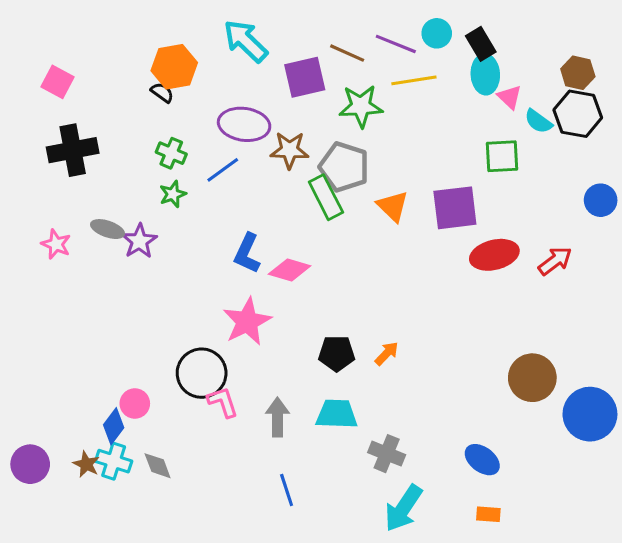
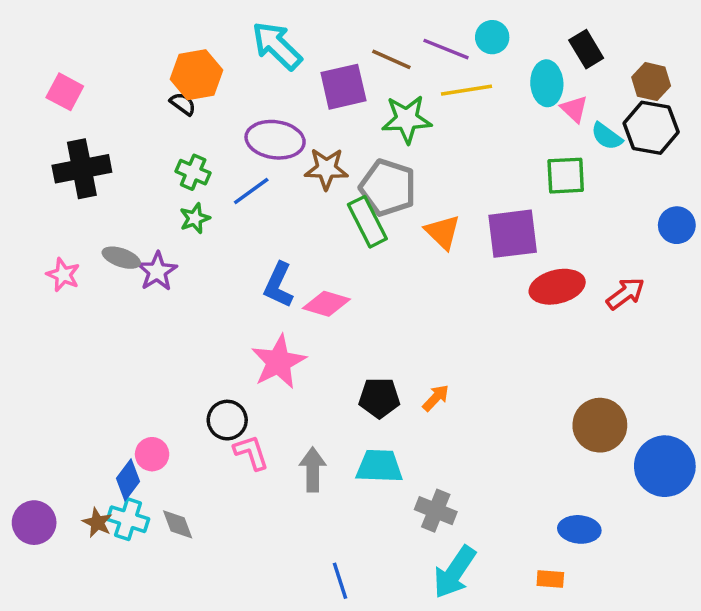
black rectangle: (481, 44) -> (586, 49), moved
black circle: (202, 373) -> (227, 420), size x0.7
blue ellipse: (482, 460) -> (579, 529), moved, turned -32
blue line: (287, 490) -> (340, 581), moved

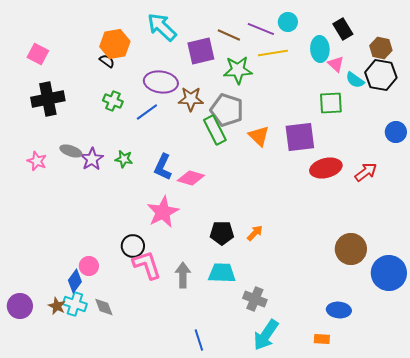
green star: (195, 218) -> (124, 159), moved, turned 30
pink L-shape: (251, 452) -> (147, 265), size x1.4

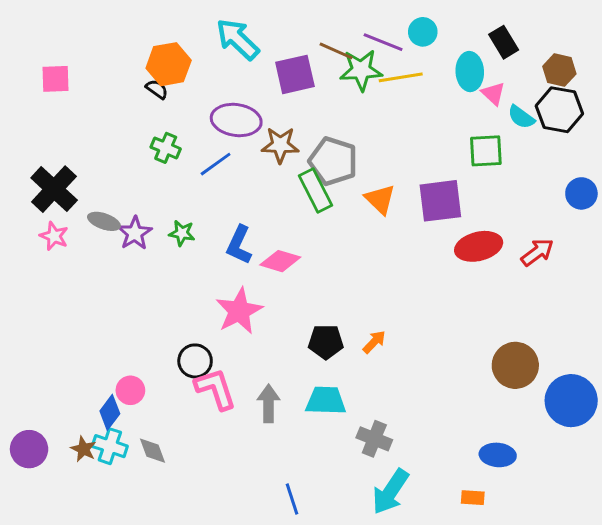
pink square: (38, 54) -> (55, 79), turned -30
green star: (238, 70) -> (361, 70), moved
black cross: (48, 99) -> (54, 189), moved, turned -36

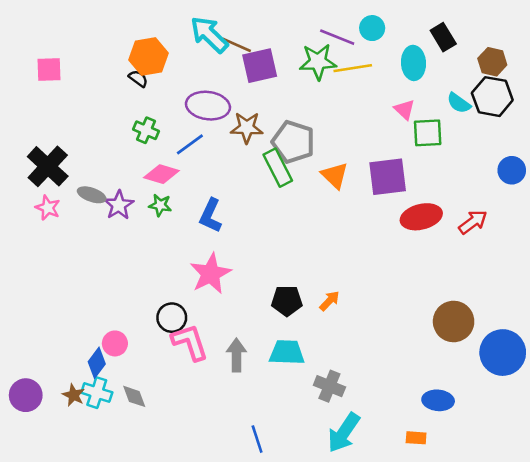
brown line: (336, 51) -> (236, 45), moved
pink triangle: (493, 94) -> (404, 109), moved
pink diamond: (280, 261) -> (161, 174), moved

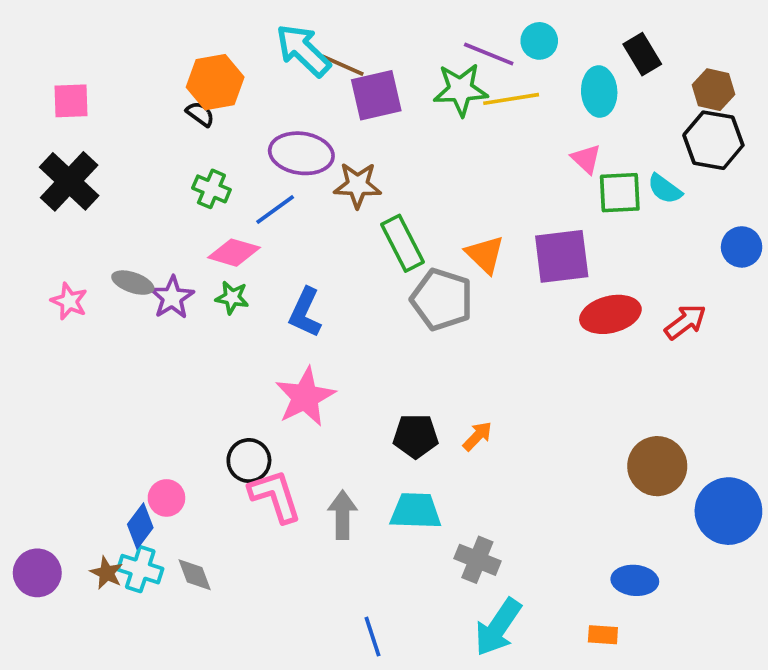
cyan semicircle: (459, 103) -> (665, 189), moved
gray pentagon: (293, 142) -> (442, 299), moved
black cross: (48, 166) -> (69, 181), moved

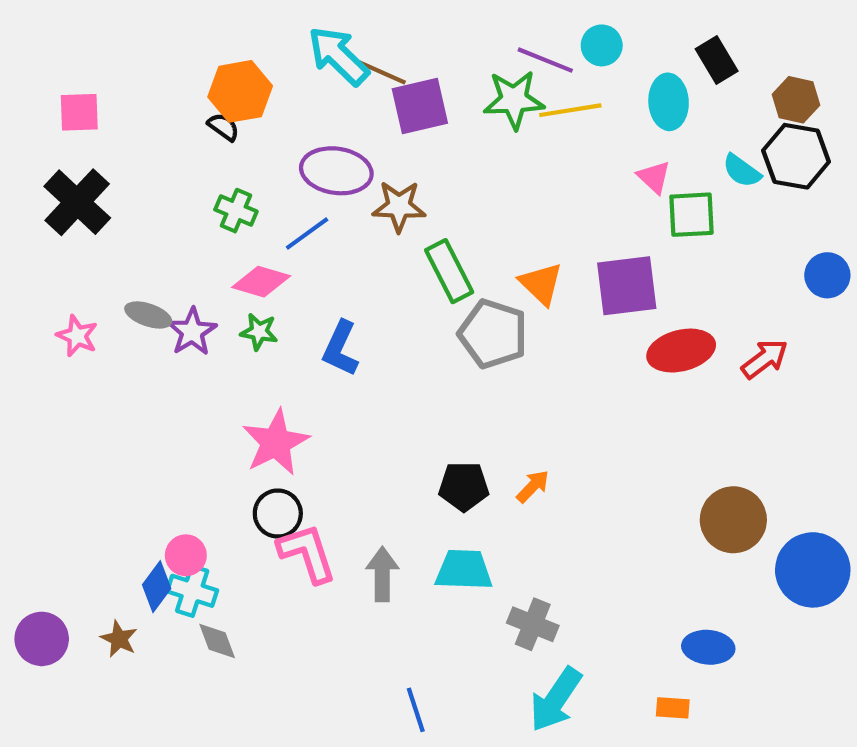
cyan semicircle: (665, 189) -> (742, 171), moved
pink star: (305, 397) -> (276, 442), moved
cyan cross: (140, 569) -> (192, 591), moved

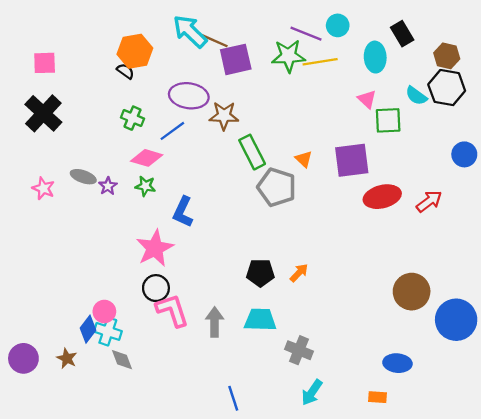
orange triangle: (541, 284) -> (304, 159), size x0.7
purple star: (192, 332) -> (108, 186), size x0.7
blue L-shape: (340, 348) -> (183, 212), moved
cyan arrow: (556, 699) -> (312, 392), size x0.7

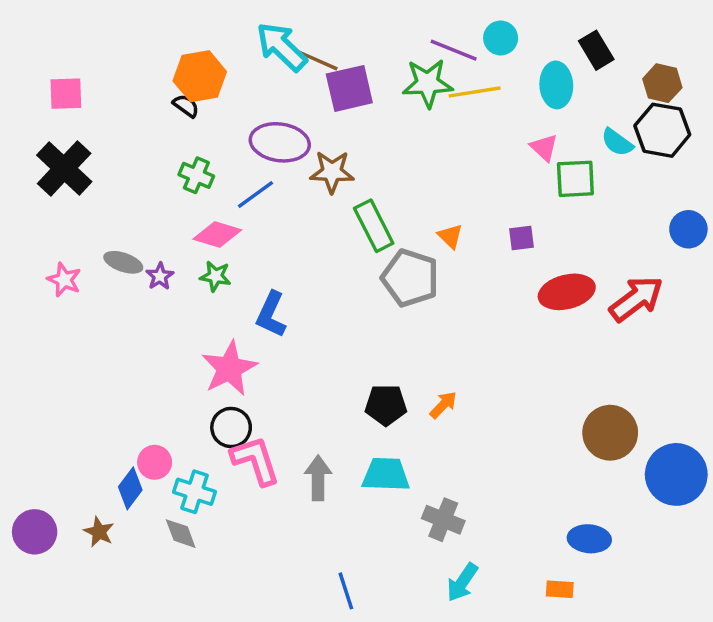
purple square: (352, 160) -> (521, 238), size x0.5
red arrow: (429, 201) -> (636, 299), size x1.4
cyan cross: (108, 331) -> (195, 492), moved

